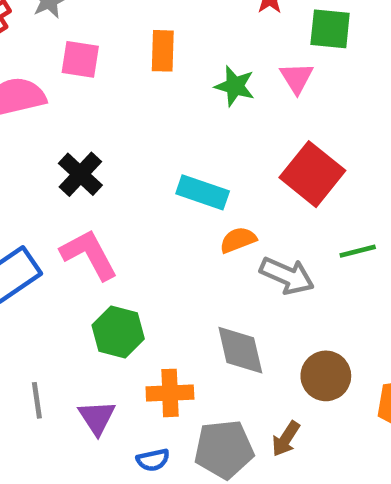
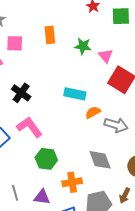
pink triangle: (297, 78) -> (106, 56), moved
purple triangle: (97, 417) -> (42, 197), turned -42

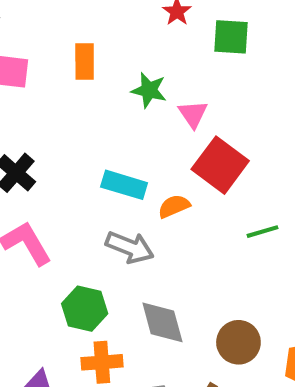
orange semicircle: (93, 112) -> (174, 206), moved
gray arrow: (116, 125) -> (130, 247), moved
green hexagon: (46, 159) -> (85, 309), moved

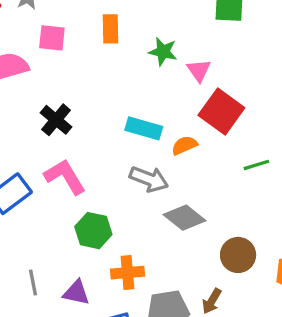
green hexagon: (85, 309) -> (93, 231), moved
gray diamond: (162, 322) -> (184, 218), moved, turned -36

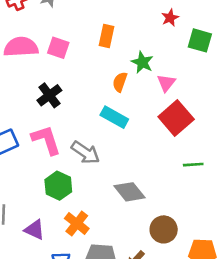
pink square: (52, 38) -> (58, 48), moved
orange semicircle: (184, 145) -> (120, 82), moved, turned -60
gray arrow: (149, 179) -> (85, 153), moved
orange cross: (128, 273) -> (77, 223), turned 30

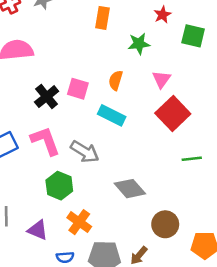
orange rectangle: (107, 36) -> (102, 18), moved
pink square: (58, 48) -> (78, 89), moved
green star: (142, 62) -> (139, 44), moved, turned -30

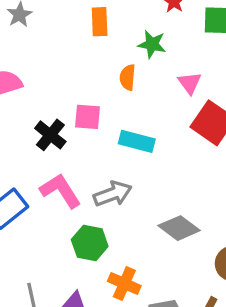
green star: (139, 44) -> (152, 44), turned 30
orange semicircle: (116, 80) -> (128, 77), moved
gray arrow: (85, 152) -> (113, 194), turned -40

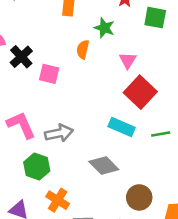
black cross: (50, 135) -> (21, 57), moved
cyan rectangle: (137, 141) -> (122, 127), moved

